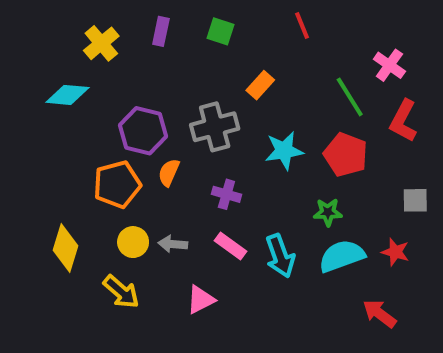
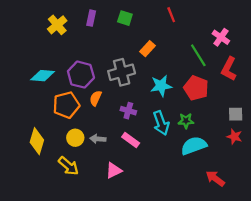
cyan diamond: (67, 95) -> (43, 76), moved
red star: (395, 252) -> (234, 137), moved
cyan arrow: (280, 256) -> (161, 123), moved

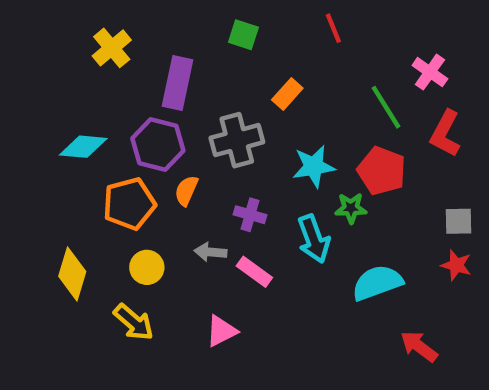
purple rectangle: (91, 18) -> (178, 83), moved, size x1.6
green star: (186, 121) -> (351, 208), moved
gray arrow: (98, 139) -> (210, 252), moved

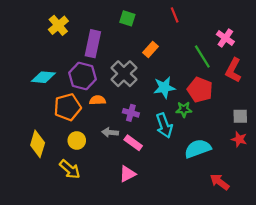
gray cross: (237, 140) -> (124, 74), turned -30
orange semicircle: (186, 191) -> (97, 100), turned 63
pink triangle: (221, 331) -> (127, 174), moved

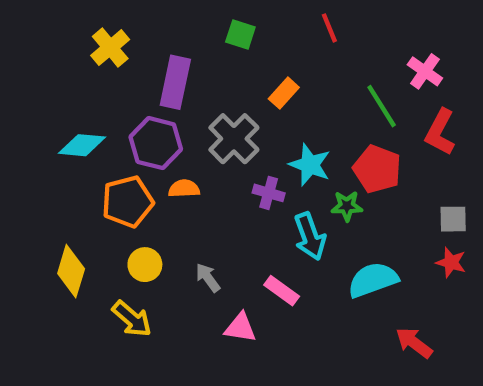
cyan star: (164, 88) -> (310, 165), turned 30
purple cross: (131, 113) -> (269, 193), moved
gray arrow: (110, 132) -> (208, 278), moved, turned 49
pink rectangle: (133, 143) -> (282, 291), moved
pink triangle: (127, 174) -> (240, 328), turned 36

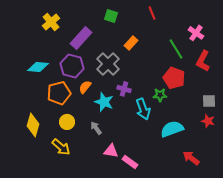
purple rectangle: (175, 82) -> (81, 38), turned 30
cyan star: (310, 165) -> (104, 102), moved
orange semicircle: (184, 189) -> (85, 87), turned -48
pink rectangle: (282, 291) -> (130, 162), moved

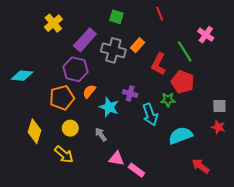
red L-shape: (203, 61) -> (158, 64), moved
gray cross: (108, 64) -> (113, 50), moved, turned -30
cyan diamond: (38, 67) -> (22, 76), moved

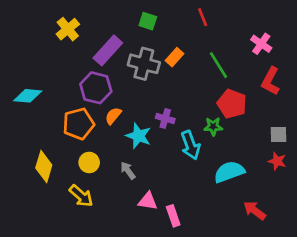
green line: (185, 51) -> (219, 65), moved
red L-shape: (158, 64) -> (271, 81), moved
pink rectangle: (136, 170) -> (173, 216), turned 35

